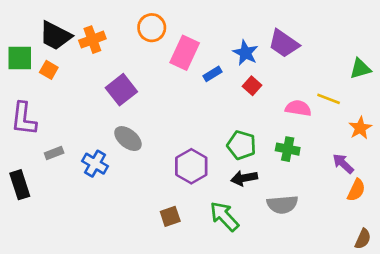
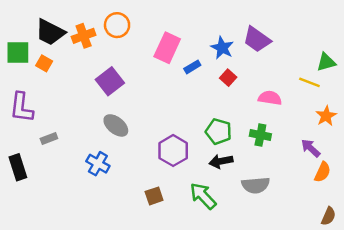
orange circle: (152, 28) -> (117, 25), moved
yellow line: (329, 99) -> (309, 82), moved
blue cross: (95, 164) -> (98, 164), moved

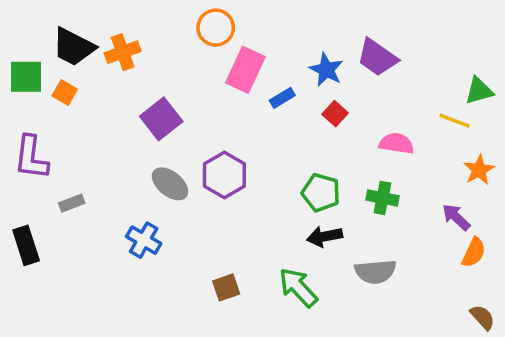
orange circle: (117, 25) -> (216, 28), moved
purple hexagon: (173, 151) -> (224, 175), moved
brown semicircle: (329, 216) -> (482, 317), turned -66

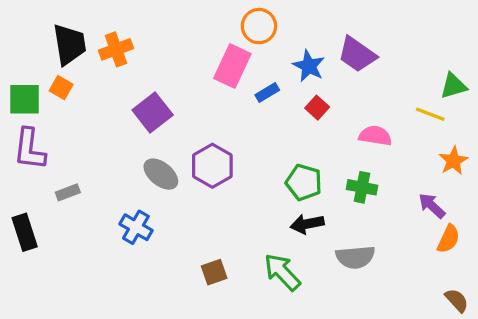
orange circle: (216, 28) -> (259, 26), moved
black trapezoid: (73, 47) -> (69, 44), turned -126
green square: (26, 77) -> (25, 99), moved

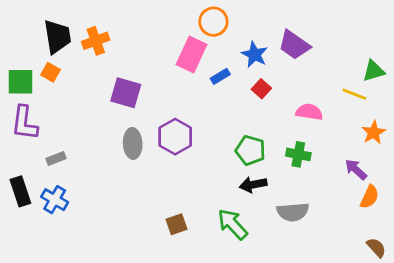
purple square: (153, 113) -> (126, 93), turned -36
gray ellipse: (161, 174) -> (133, 143), turned 48
blue cross: (136, 227) -> (55, 200), moved

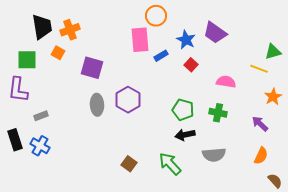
pink rectangle: (192, 54) -> (140, 40), turned -30
orange square: (51, 72) -> (58, 53), moved
green square: (20, 82) -> (27, 60), moved
orange semicircle: (370, 197) -> (261, 156), moved
brown square: (176, 224) -> (129, 164), turned -35

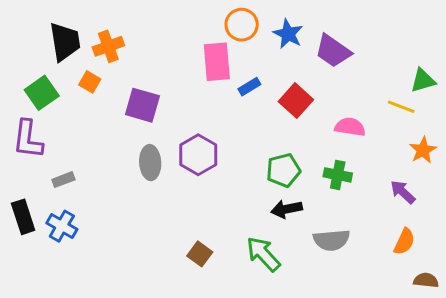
blue star: (186, 40) -> (288, 34), moved
green square: (27, 60) -> (42, 93), turned -35
red square: (191, 65) -> (296, 101), size x1.5
green pentagon: (183, 110) -> (283, 170), turned -30
brown semicircle: (275, 181) -> (426, 280), turned -42

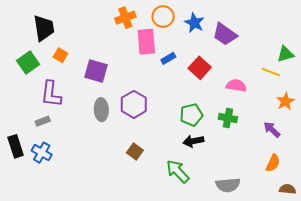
orange cross: (108, 46) -> (125, 18), moved
purple L-shape: (28, 139) -> (51, 94), moved
gray semicircle: (331, 240) -> (228, 185), moved
brown square: (200, 254) -> (135, 151), moved

